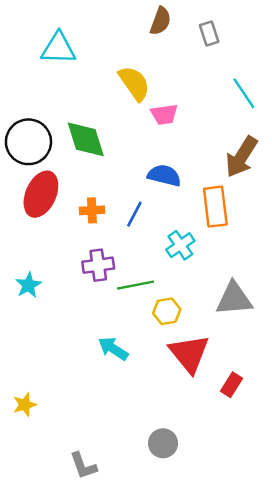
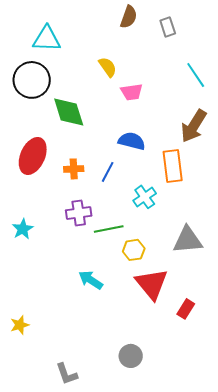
yellow semicircle: (134, 83) -> (108, 67), size x0.7
black circle: (28, 142) -> (32, 80), moved

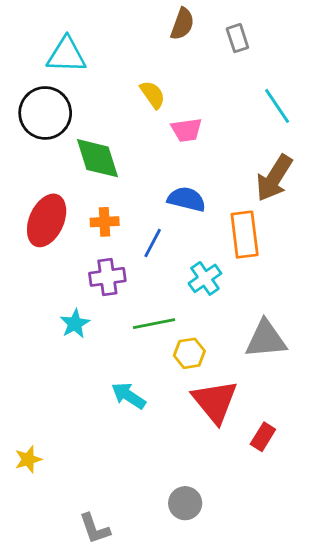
orange cross: (74, 169) -> (105, 222), moved
purple cross: (79, 213) -> (107, 277), moved
cyan star: (23, 229) -> (75, 324), moved

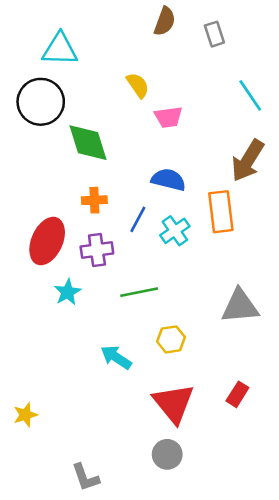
red ellipse: (47, 220) -> (47, 241), moved
cyan cross: (205, 278) -> (175, 231), moved
yellow hexagon: (189, 353) -> (171, 339), moved
red triangle: (215, 401) -> (174, 403), moved

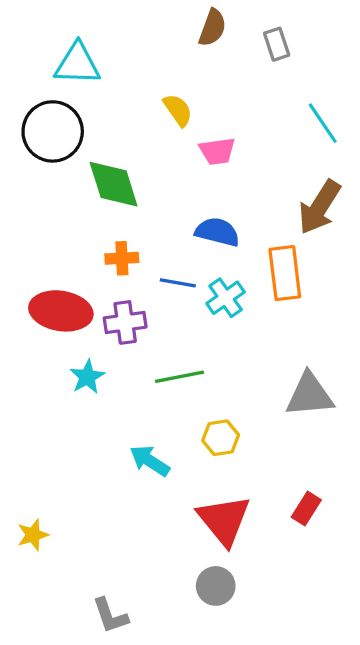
blue line: (138, 219) -> (178, 283), turned 72
red ellipse: (47, 241) -> (61, 311), turned 75

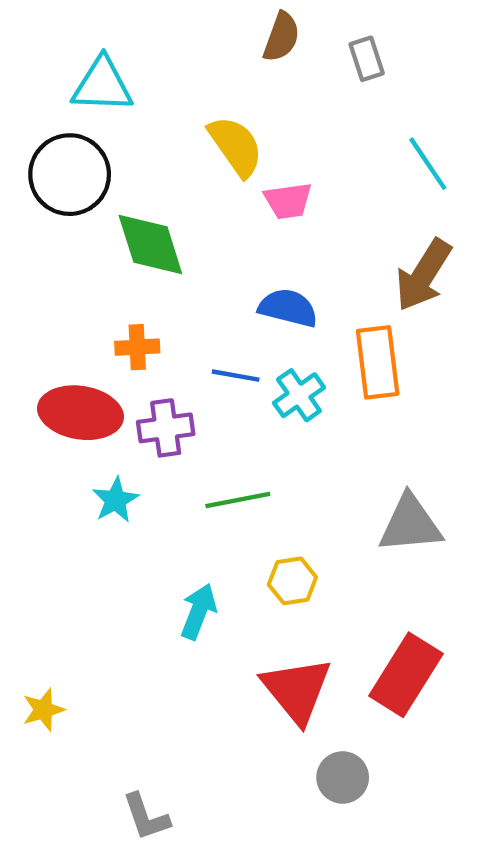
yellow semicircle: (178, 110) -> (236, 146), size x1.4
orange cross: (122, 258) -> (137, 347), moved
cyan arrow: (150, 461) -> (198, 611), turned 78
red rectangle: (306, 509) -> (406, 675), size x1.8
gray circle: (216, 586) -> (343, 777), moved

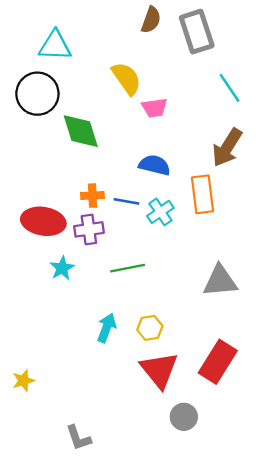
gray rectangle: (367, 59) -> (197, 32), size x1.8
orange cross: (137, 347) -> (92, 196), moved
yellow hexagon: (292, 581) -> (150, 328), moved

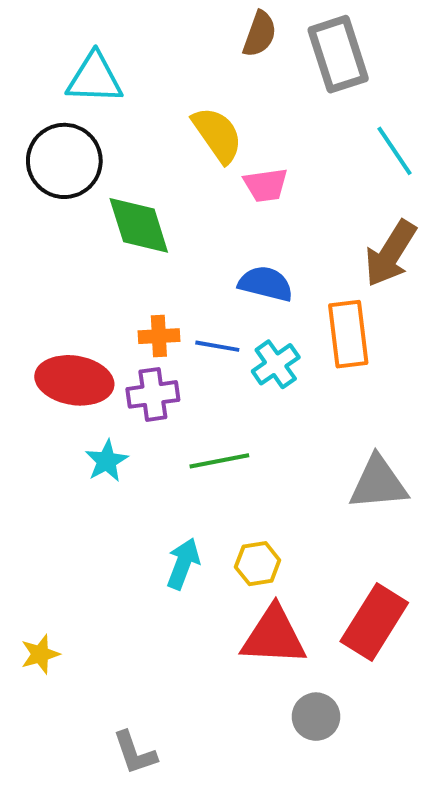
red triangle: (159, 370) -> (274, 636), turned -48

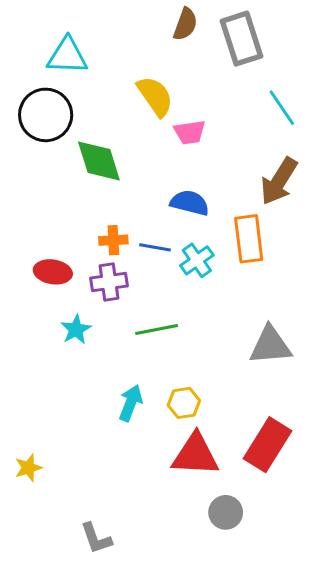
red ellipse: (74, 380) -> (53, 272), size x0.7

